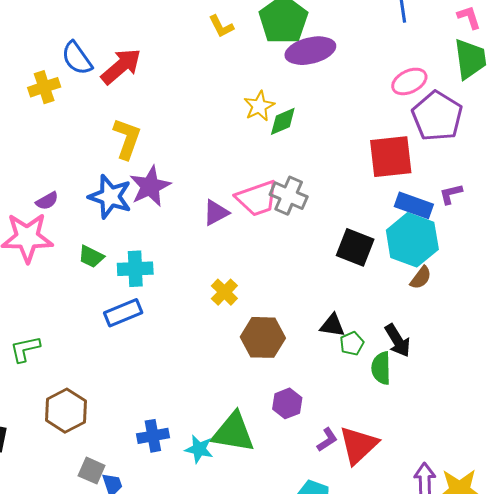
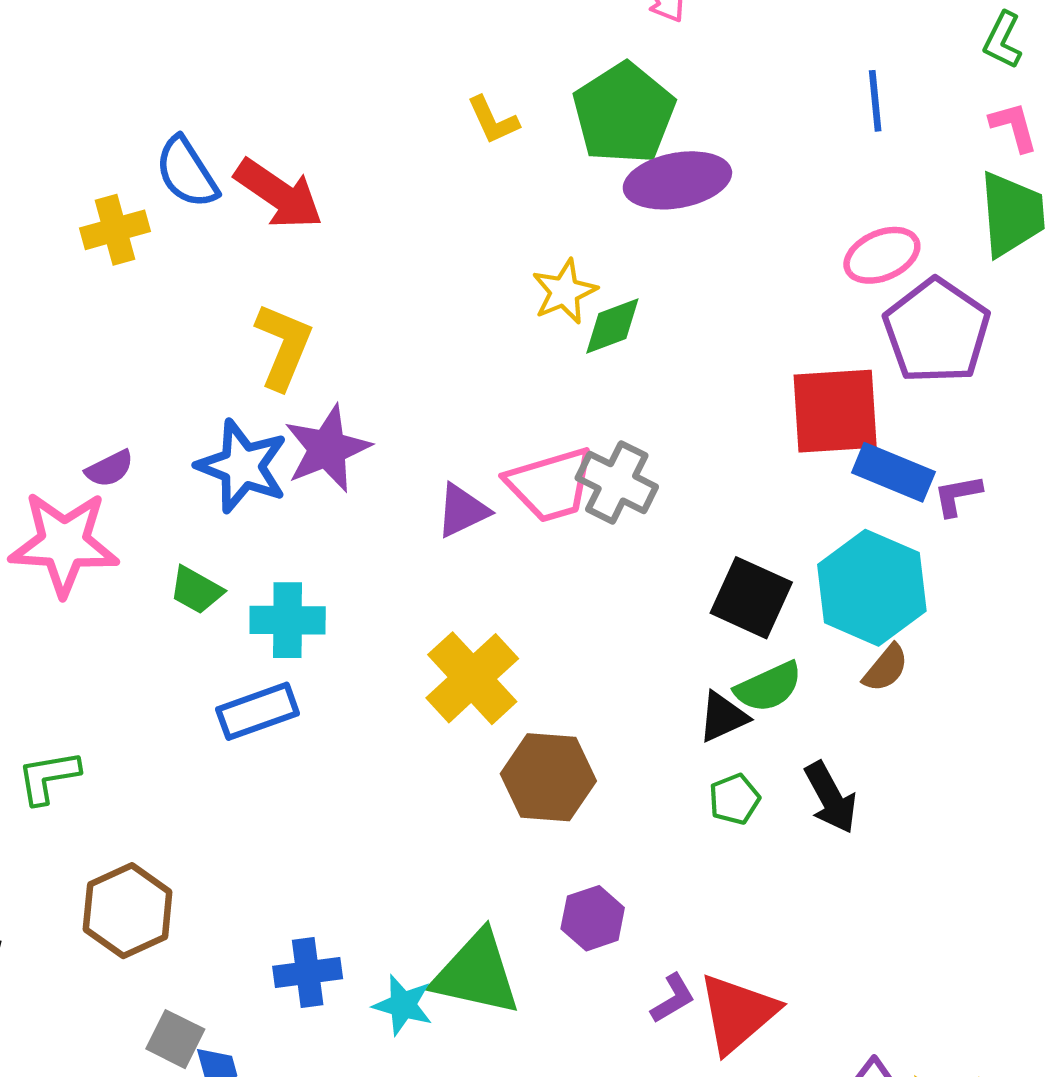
red arrow: (121, 66) -> (279, 194), turned 72
blue rectangle: (414, 205) -> (893, 472), moved
yellow cross: (224, 292) -> (472, 678), size x1.6
black triangle: (332, 325) -> (723, 717), moved, turned -36
green semicircle: (381, 368) -> (768, 687), moved, turned -116

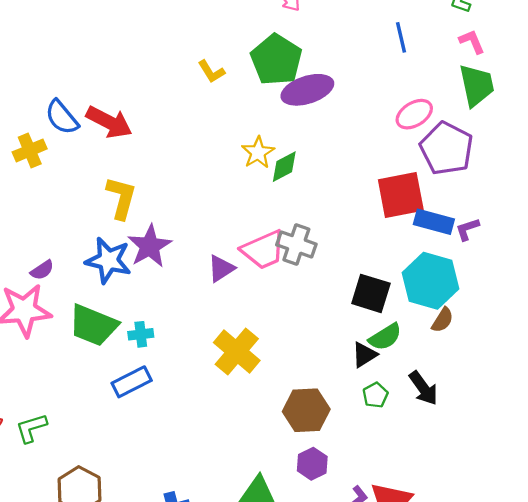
green trapezoid: (196, 590) -> (93, 325), size x1.8
cyan cross: (288, 620) -> (141, 334), size x0.7
brown hexagon: (548, 777) -> (306, 410), moved

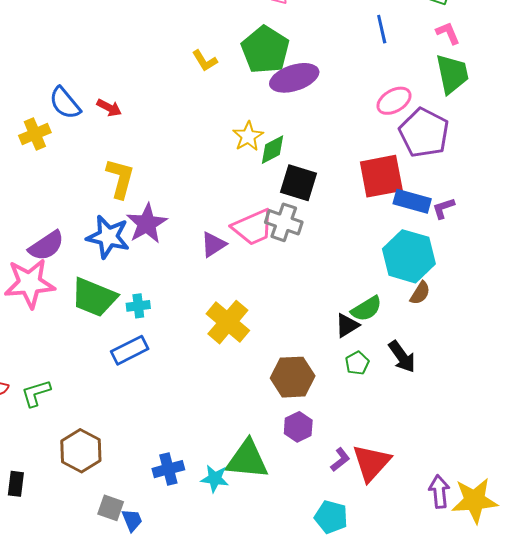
red arrow: (109, 122) -> (109, 108), size x0.6
purple semicircle: (42, 270) -> (46, 246), size x1.6
black square: (371, 293) -> (299, 183), moved

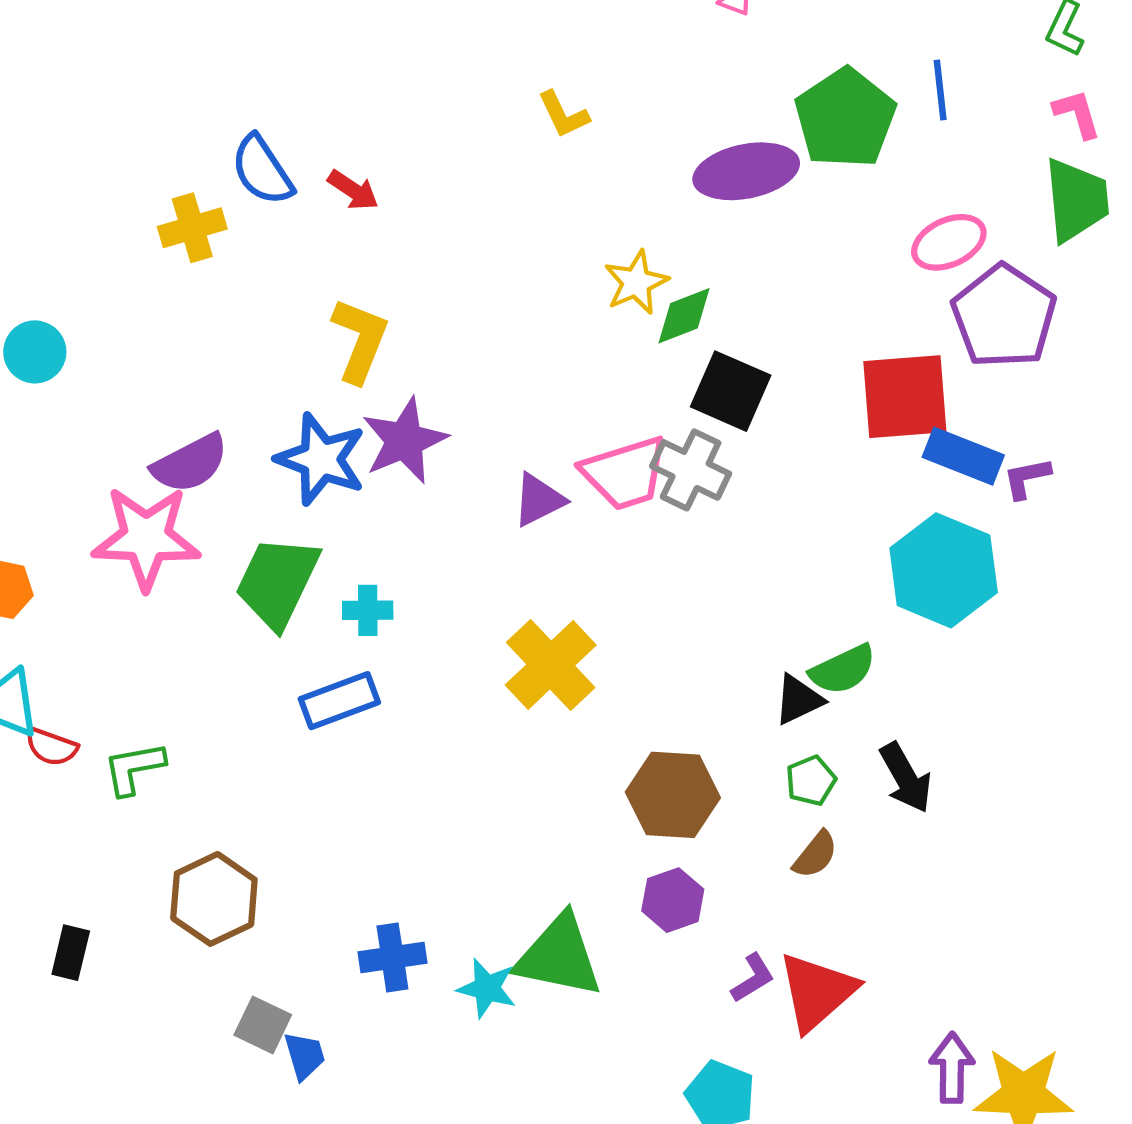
green pentagon: (265, 50) -> (845, 118), moved
brown semicircle: (420, 293) -> (815, 855), moved
green trapezoid: (94, 297) -> (277, 582), turned 87

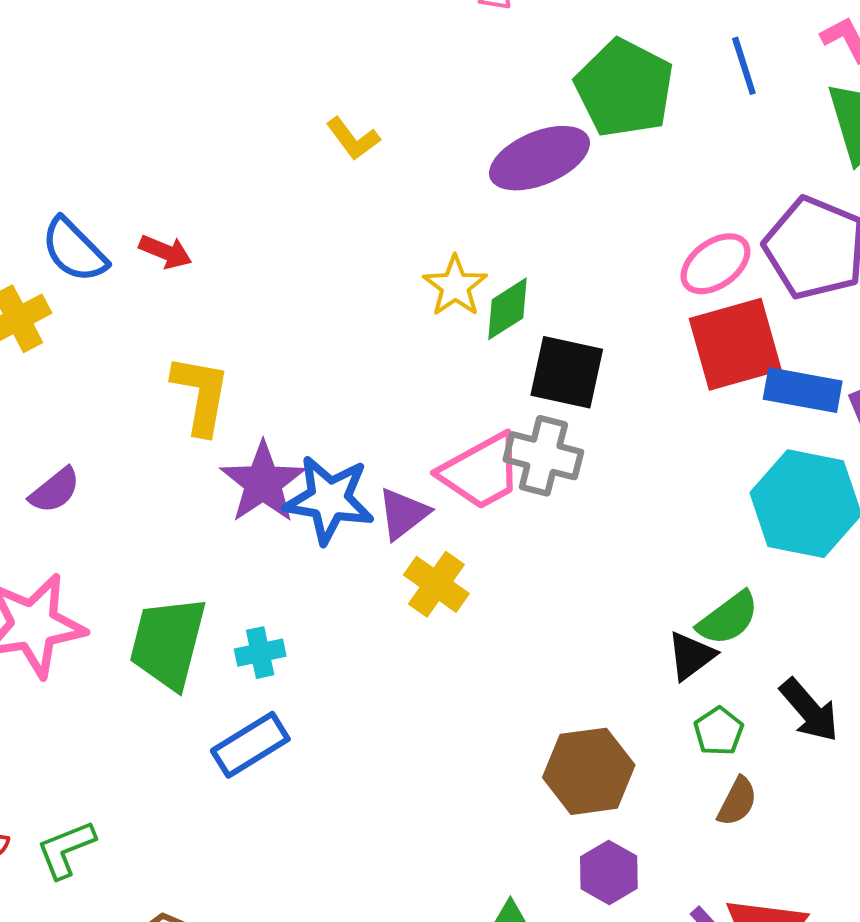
blue line: (940, 90) -> (744, 66), moved
pink ellipse: (949, 242) -> (715, 264), moved
blue star: (321, 459) -> (329, 500), moved
purple semicircle: (190, 463) -> (55, 490), moved, size x0.7
yellow cross: (551, 665) -> (436, 584), moved, size x0.7

